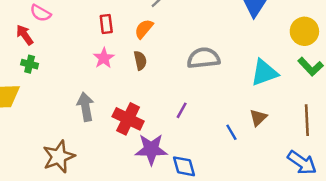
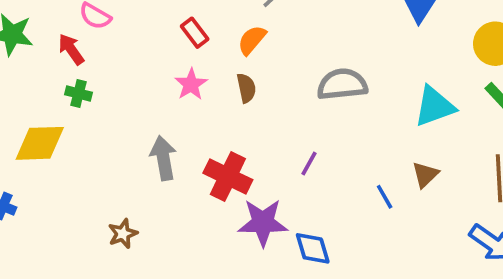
red rectangle: (106, 24) -> (195, 33), turned -30
brown star: (59, 157) -> (123, 234), size x0.6

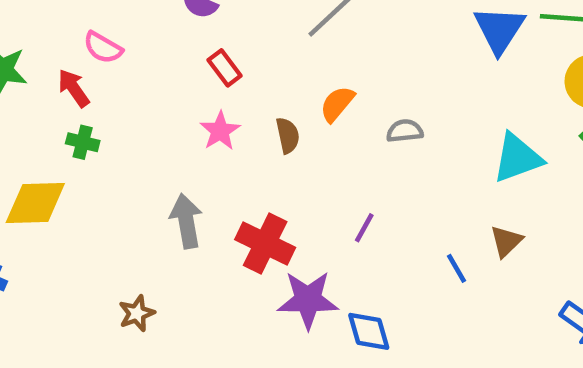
orange semicircle: (252, 40) -> (337, 104), moved
gray semicircle: (342, 84) -> (405, 131), size x0.6

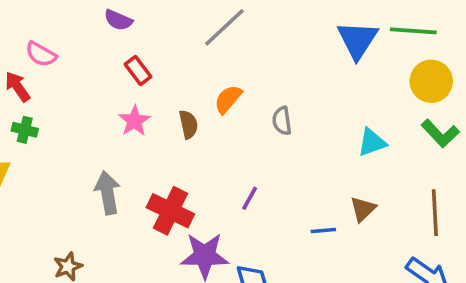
gray semicircle: (405, 131) -> (282, 121), turned -92
cyan triangle: (517, 158) -> (372, 142), size x0.7
blue line: (457, 268) -> (323, 231), turned -65

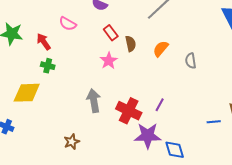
pink semicircle: (41, 54) -> (68, 24), moved
brown semicircle: (188, 124) -> (131, 44), moved
purple line: (250, 198) -> (160, 105), moved

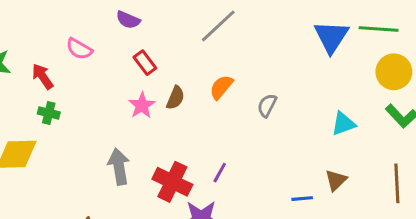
brown semicircle: (131, 44) -> (175, 98), moved, turned 35
gray semicircle: (191, 61) -> (267, 105), turned 35

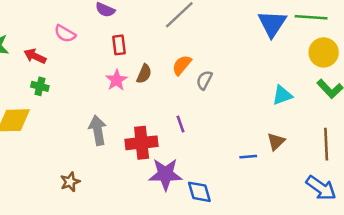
red rectangle: (145, 63) -> (119, 45), turned 30
red arrow: (43, 76) -> (35, 56), turned -30
gray semicircle: (267, 105) -> (204, 80), moved
purple line: (220, 173) -> (181, 124), moved, turned -48
red cross: (172, 182) -> (142, 143), turned -32

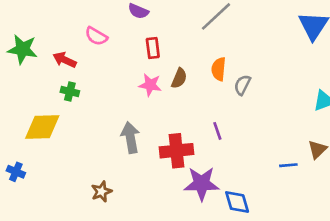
orange semicircle: (182, 65) -> (219, 69), turned -35
pink star: (116, 80) -> (150, 85), turned -30

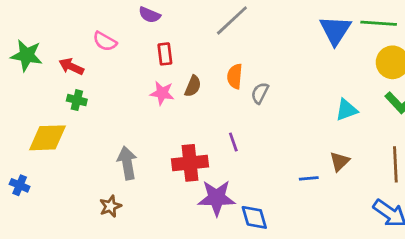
gray arrow: (130, 138) -> (127, 163), moved

